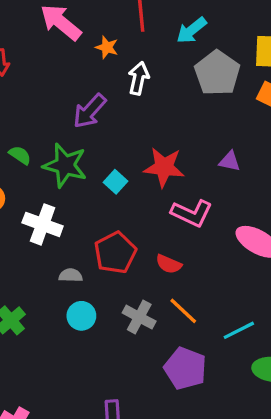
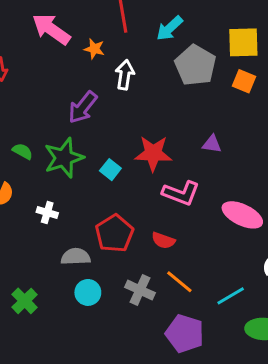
green star: (65, 165) -> (64, 158), turned -30
white cross: (43, 224) -> (47, 212), size x0.6
gray semicircle: (71, 275) -> (76, 257), size x1.4

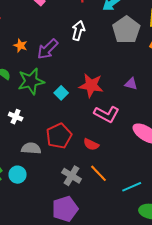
orange star: (94, 49) -> (20, 45), moved
cyan circle: (88, 292) -> (18, 175), moved
purple pentagon: (185, 333) -> (65, 209), moved, turned 30

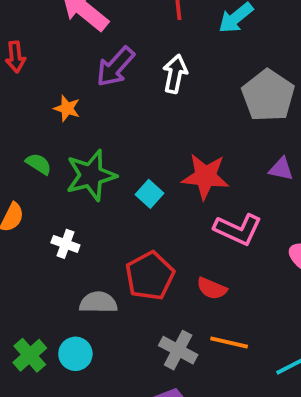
gray pentagon: (126, 30) -> (268, 96), moved
purple arrow: (48, 49) -> (115, 67), moved
orange line: (98, 173) -> (229, 343), turned -30

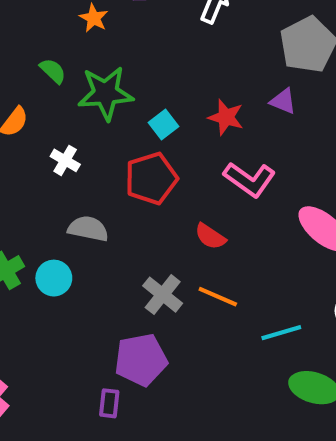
purple triangle: (281, 169) -> (283, 101), moved
red star: (205, 176) -> (226, 117), size x0.7
red pentagon: (150, 276) -> (151, 178), moved

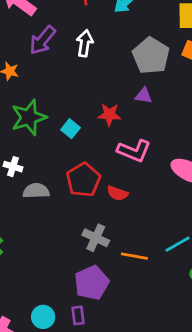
red pentagon: (151, 178) -> (83, 180), moved
gray semicircle: (88, 229) -> (36, 191), moved
cyan circle: (54, 278) -> (43, 317), moved
orange line: (218, 297) -> (134, 256), moved

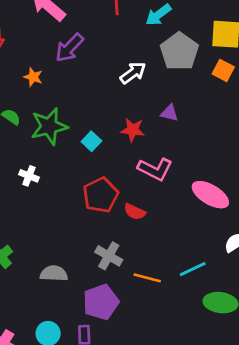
white arrow: (85, 43) -> (133, 73), moved, turned 40
gray pentagon: (151, 56) -> (179, 51), moved
gray semicircle: (36, 191) -> (54, 273), moved

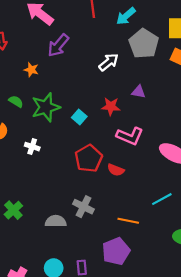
gray cross: (109, 256) -> (83, 207), moved
cyan line: (193, 269) -> (162, 199), moved
purple pentagon: (101, 302) -> (116, 251), moved

